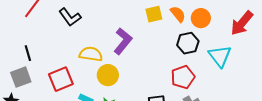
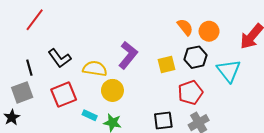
yellow square: (154, 14) -> (166, 64), moved
black L-shape: (70, 17) -> (60, 58), moved

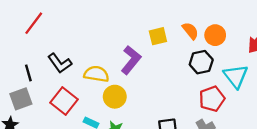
yellow square: (166, 64) -> (158, 36), moved
red pentagon: (190, 92) -> (212, 99), moved
red square: (64, 95) -> (64, 101), turned -30

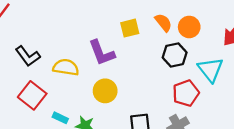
purple L-shape: (131, 60) -> (102, 53), turned 120
yellow circle: (115, 97) -> (105, 91), moved

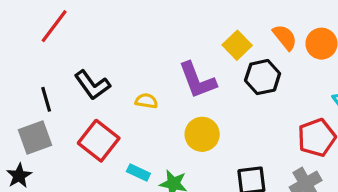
yellow square: (130, 28) -> (237, 45), turned -30
black hexagon: (175, 55) -> (263, 77), moved
yellow semicircle: (66, 67) -> (146, 101), size x0.6

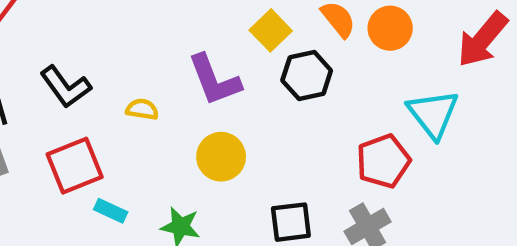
red square: (99, 141) -> (75, 166), turned 30
cyan rectangle: (138, 173) -> (111, 211), moved

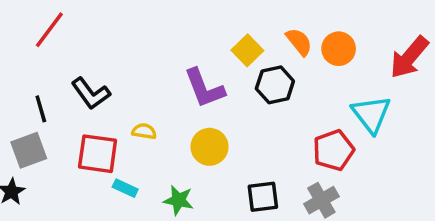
yellow semicircle: (142, 109) -> (144, 131), moved
red square: (75, 166) -> (98, 154), turned 30

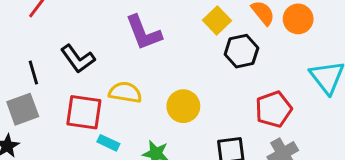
purple L-shape: (204, 88) -> (144, 33), moved
yellow semicircle: (144, 131) -> (125, 92), size x1.5
red pentagon: (333, 150) -> (274, 109), moved

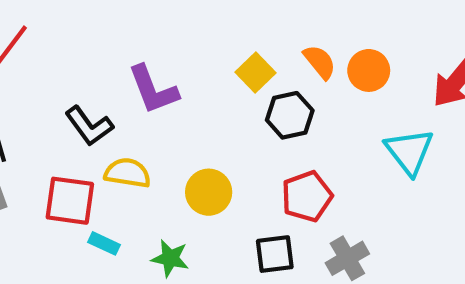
black L-shape: (78, 59) -> (89, 126), moved
red pentagon: (274, 109) -> (307, 196), moved

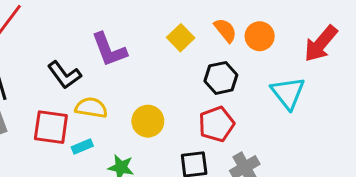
black hexagon: (290, 115) -> (221, 78), moved
cyan rectangle: (104, 243) -> (82, 146), moved, turned -48

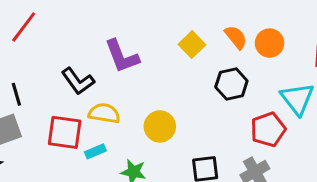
red pentagon: (216, 124) -> (268, 129), moved

